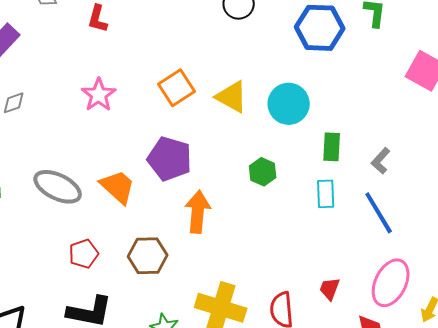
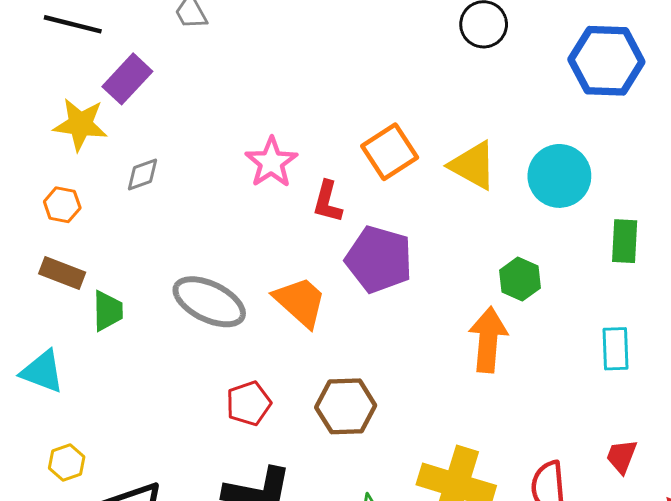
red L-shape: (98, 19) -> (327, 202), moved
cyan rectangle: (326, 194) -> (615, 349), moved
orange arrow: (198, 212) -> (488, 340), moved

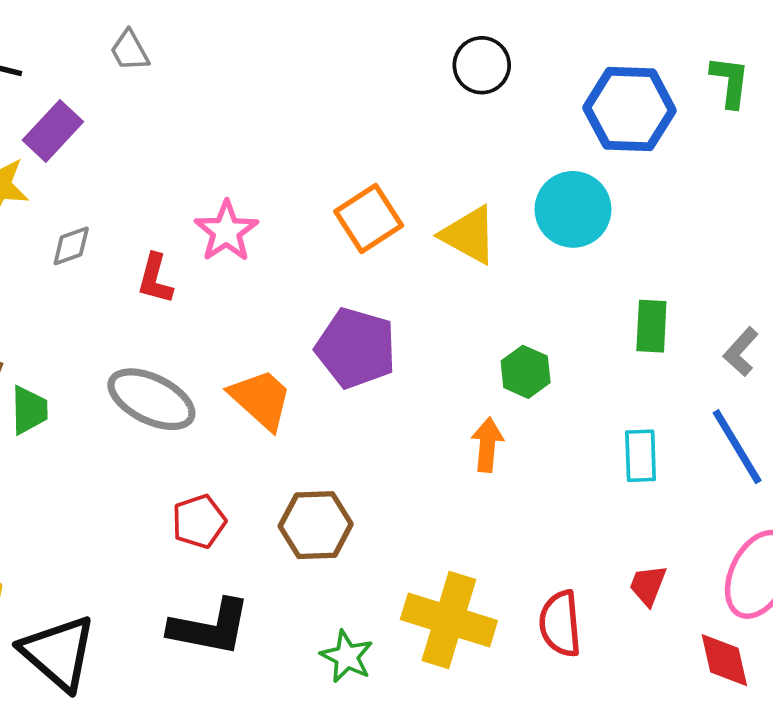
cyan circle: (559, 176) -> (573, 209), moved
red L-shape: (327, 202) -> (155, 279), moved
orange arrow: (488, 340) -> (487, 445), size x0.7

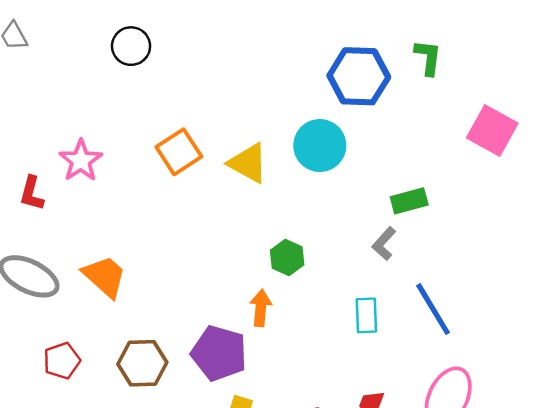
black circle: (482, 65) -> (131, 46), moved
green rectangle: (651, 326) -> (409, 201), moved, turned 72
purple pentagon: (356, 348) -> (219, 353), moved
gray L-shape: (741, 352) -> (384, 244), moved

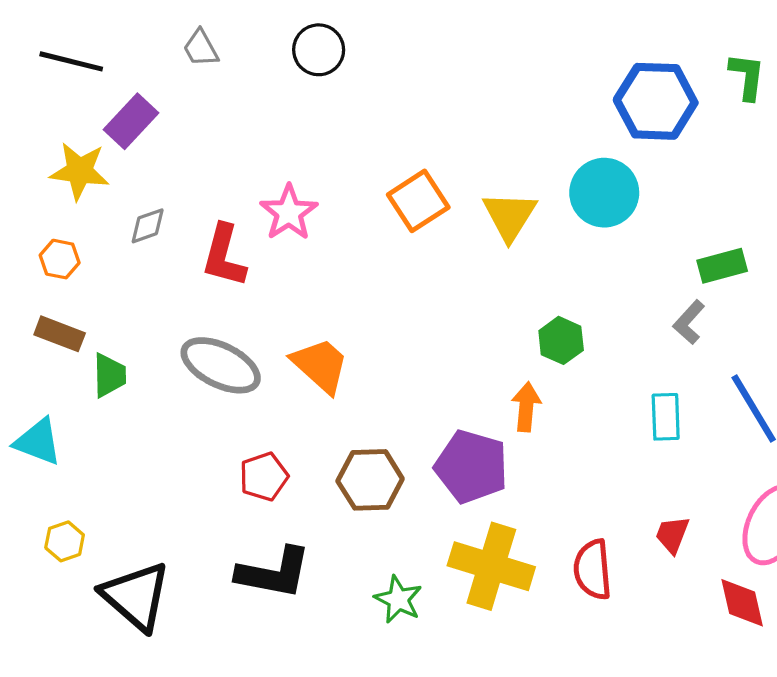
black circle: (131, 46) -> (319, 50), moved
yellow triangle: (248, 163) -> (510, 216), turned 33
red L-shape: (32, 193) -> (224, 256), size x1.4

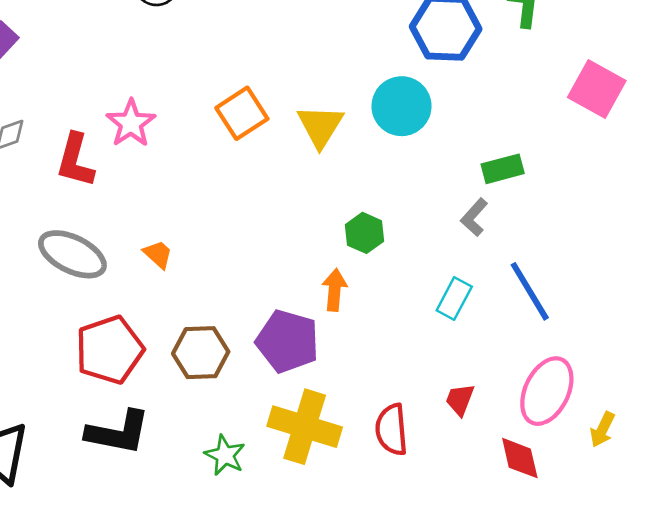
orange trapezoid: (320, 365) -> (158, 254), size x0.6
cyan rectangle: (666, 417) -> (454, 298), turned 30
red pentagon: (264, 477) -> (109, 350), size x1.6

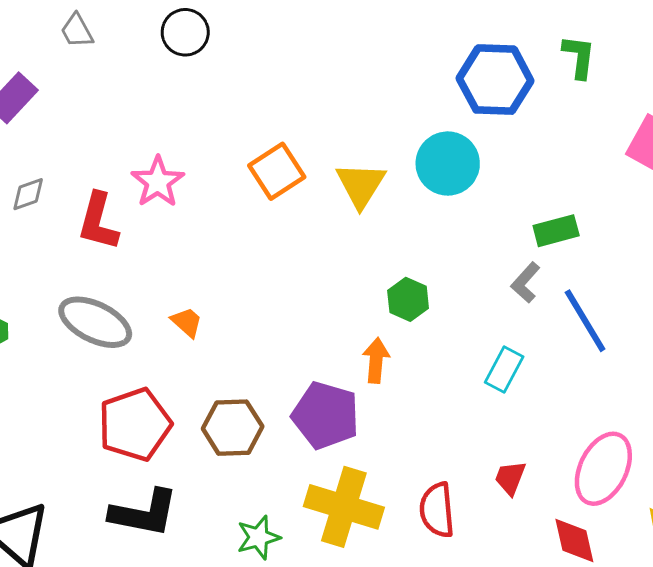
blue line: (530, 291) -> (585, 321), moved
green star: (225, 455) -> (258, 537), turned 30

